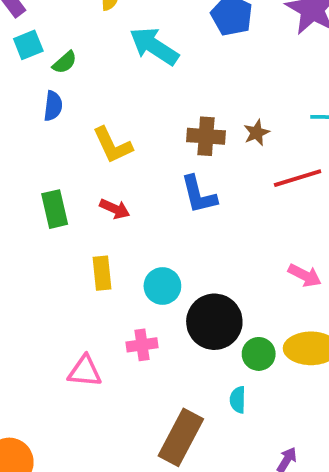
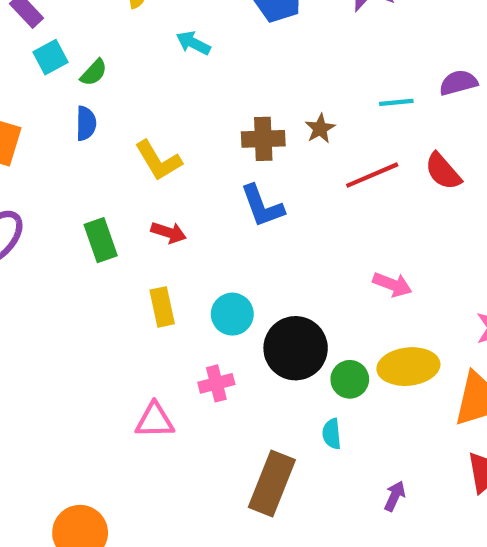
cyan arrow: (154, 46) -> (193, 43), size x0.6

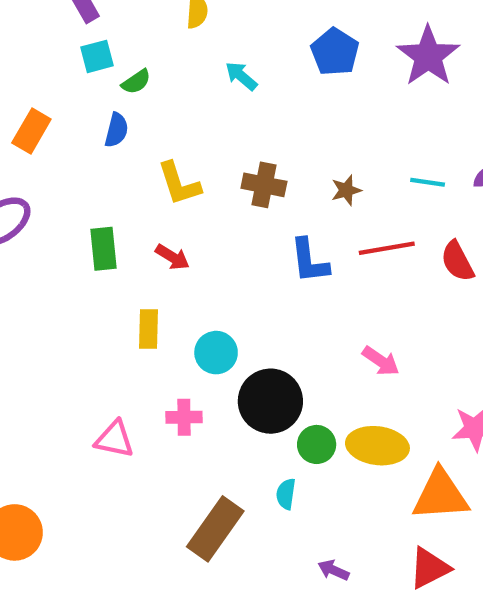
brown cross: (263, 139) -> (264, 185), moved
blue L-shape: (262, 206) -> (309, 261), moved
purple arrow: (395, 496) -> (333, 570), turned -104

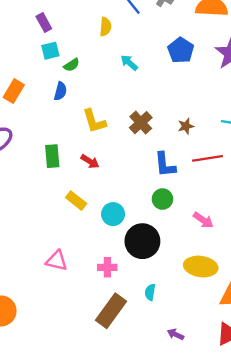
brown cross: (264, 185) -> (141, 123), turned 35
yellow rectangle: (148, 329) -> (76, 201), turned -54
pink cross: (184, 417) -> (107, 267), moved
green circle: (317, 444) -> (162, 199), moved

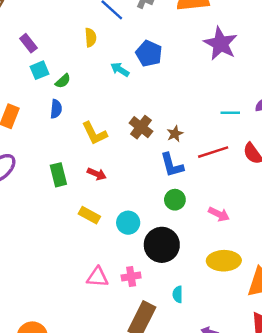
blue pentagon: (181, 50) -> (149, 54), moved
brown star: (186, 126) -> (175, 134), moved
pink triangle: (57, 261) -> (98, 277), moved

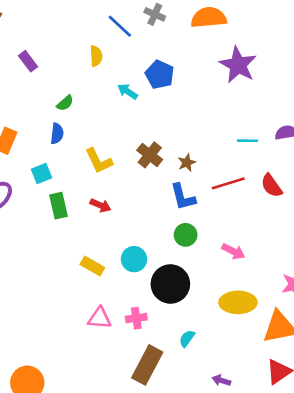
cyan square: (39, 70) -> (42, 174), moved
yellow rectangle: (89, 215) -> (92, 266), moved
cyan semicircle: (178, 294) -> (187, 338), turned 35

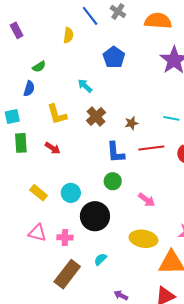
cyan arrow: (128, 91) -> (85, 86), moved
brown star: (187, 163) -> (131, 123), moved

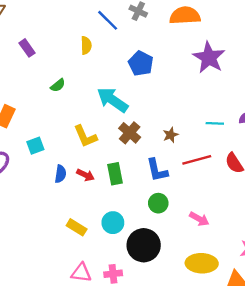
cyan arrow: (85, 86) -> (112, 100), size x1.8
blue semicircle: (29, 89) -> (60, 174), moved
green rectangle: (21, 143) -> (115, 174), moved

